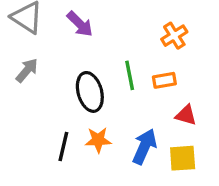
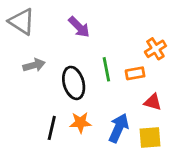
purple arrow: (80, 24) -> (79, 27), moved
orange cross: (174, 36) -> (155, 49), moved
gray arrow: (27, 70) -> (34, 65), moved, turned 35

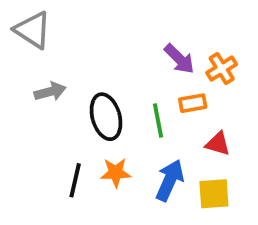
purple arrow: (79, 27) -> (179, 59), moved
green line: (106, 69) -> (158, 121), moved

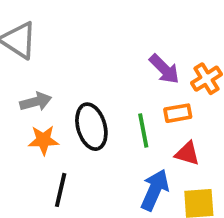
red triangle: (218, 144) -> (187, 153), moved
orange star: (116, 173) -> (43, 140), moved

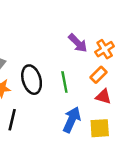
orange rectangle: (178, 113) -> (98, 75), moved, turned -35
red triangle: (187, 153) -> (103, 97), moved

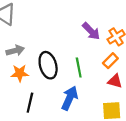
blue arrow: (72, 120) -> (70, 98), moved

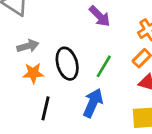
purple arrow: (91, 31) -> (100, 16), moved
green line: (79, 67) -> (104, 66), turned 42

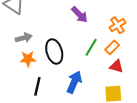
green line: (104, 66) -> (91, 47), moved

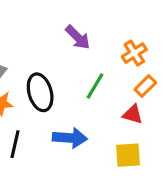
orange rectangle: (112, 47) -> (145, 86), moved
blue arrow: (74, 82) -> (70, 138), turned 70

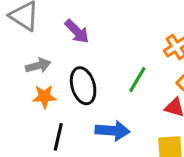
purple arrow: (78, 37) -> (77, 31), moved

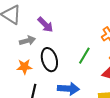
gray arrow: (38, 66) -> (27, 41), moved

